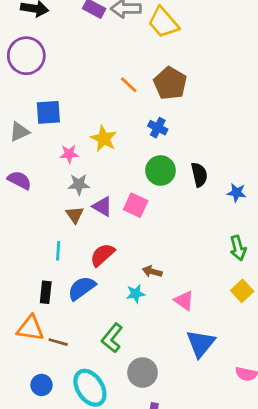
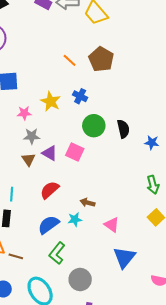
blue cross: (158, 128) -> (80, 96), moved
cyan line: (58, 251) -> (12, 194), moved
blue semicircle: (82, 288) -> (49, 225), moved

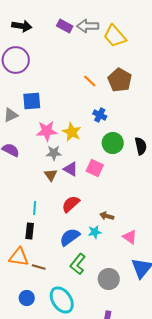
yellow star: (51, 101) -> (72, 132), moved
pink star: (24, 113) -> (47, 131), size x1.5
gray circle: (80, 280) -> (109, 279), moved

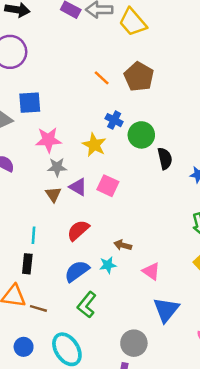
yellow star: (72, 132) -> (94, 145), moved
green circle: (113, 143) -> (141, 135), moved
gray circle: (109, 279) -> (134, 343), moved

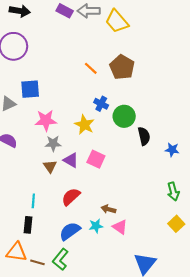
pink triangle: (151, 271) -> (120, 227), moved
green L-shape: (87, 305) -> (60, 259), moved

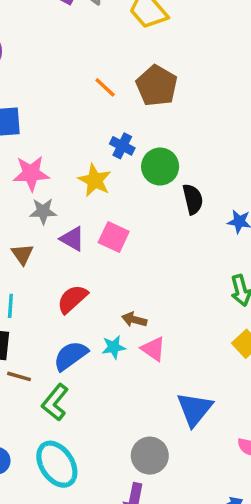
brown triangle: (50, 166) -> (22, 254), moved
brown line: (37, 262) -> (19, 376), moved

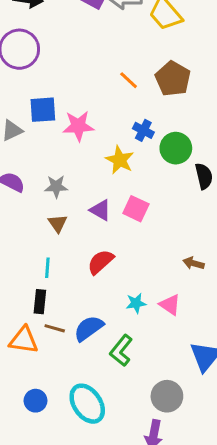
pink star: (31, 173) -> (78, 126), moved
gray star: (43, 211) -> (56, 187), moved
brown arrow: (134, 320) -> (194, 263), moved
blue semicircle: (71, 356) -> (89, 328), moved
green L-shape: (55, 402) -> (121, 350), moved

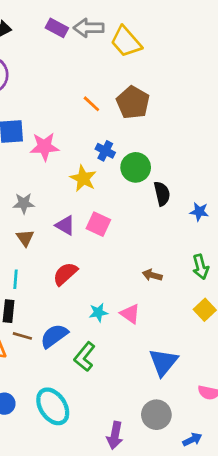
gray circle: (167, 396) -> (156, 415), moved

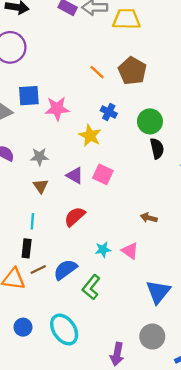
yellow trapezoid: (126, 42) -> (126, 19), turned 132
green circle: (136, 167) -> (150, 121), moved
brown line: (22, 336) -> (38, 270), turned -42

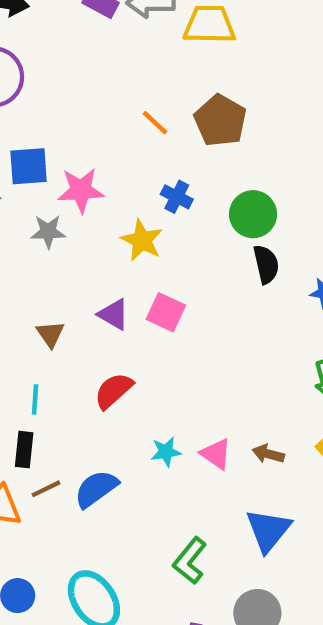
gray star: (39, 157) -> (48, 232), moved
brown arrow: (149, 218) -> (268, 454), moved
green L-shape: (91, 287) -> (190, 561), moved

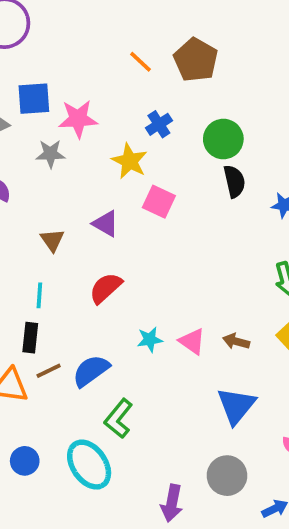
blue cross: (177, 197) -> (159, 124), turned 30
pink square: (166, 312) -> (159, 202), moved
green L-shape: (190, 561) -> (118, 419), moved

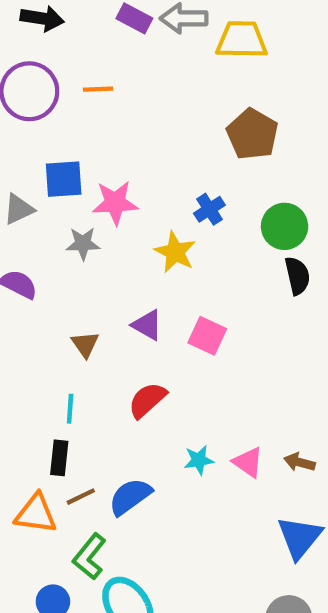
orange line: (141, 62) -> (98, 89), moved, turned -45
pink square: (159, 202) -> (207, 336), moved
green L-shape: (118, 419) -> (89, 557), moved

